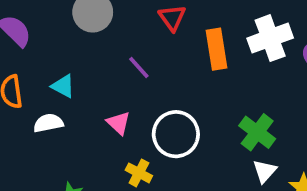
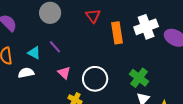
purple line: (139, 68) -> (55, 47), moved

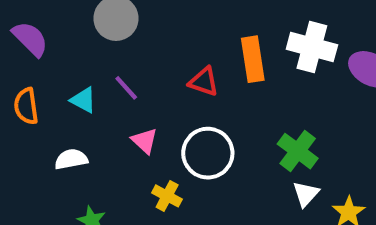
red triangle: (93, 16) -> (204, 82), moved, turned -35
white cross: (146, 27) -> (312, 47), turned 35
white semicircle: (26, 73) -> (71, 159), moved

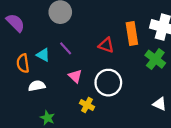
orange semicircle: (26, 106) -> (23, 63), moved
green cross: (298, 151) -> (155, 59), moved
white triangle: (306, 194) -> (160, 104), turned -48

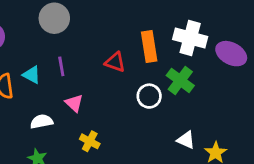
purple line: (66, 48) -> (61, 66), turned 32
white circle: (108, 83) -> (149, 96), moved, size x0.7
white semicircle: (37, 86) -> (42, 122), moved

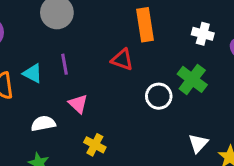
white cross: (190, 38) -> (203, 34), size x0.6
orange rectangle: (149, 47) -> (145, 25), moved
white triangle: (186, 140) -> (198, 143), turned 48

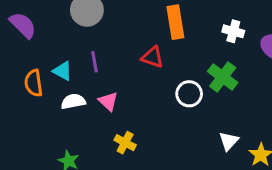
white semicircle: (43, 124) -> (73, 101), moved

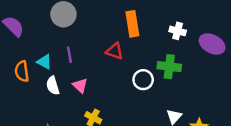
green cross: (223, 77) -> (169, 67), turned -30
white semicircle: (73, 101) -> (53, 86), turned -96

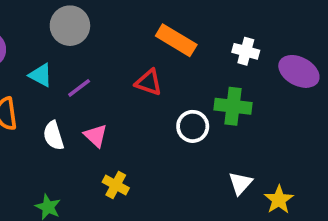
orange rectangle: (132, 24) -> (176, 40), turned -50
purple line: (69, 55) -> (79, 88), turned 63
cyan triangle: (44, 62) -> (41, 75), moved

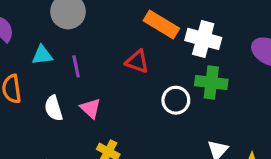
white cross: (246, 51) -> (203, 39), moved, size x1.5
cyan triangle: (41, 75) -> (42, 55), turned -35
purple line: (79, 88) -> (76, 66), turned -65

